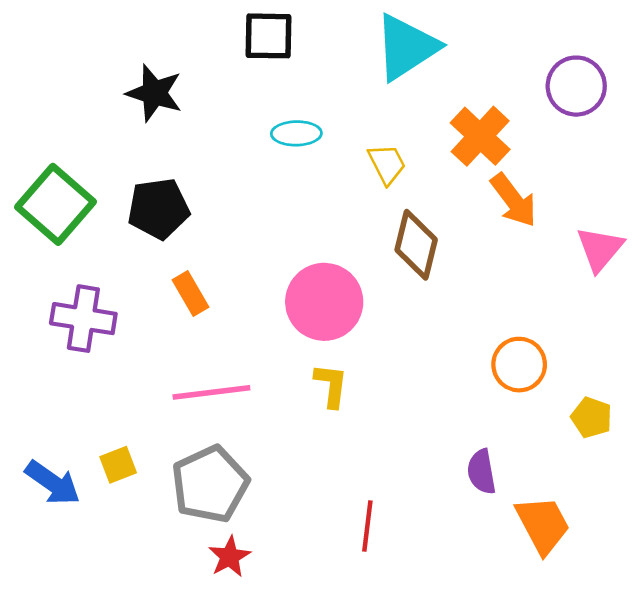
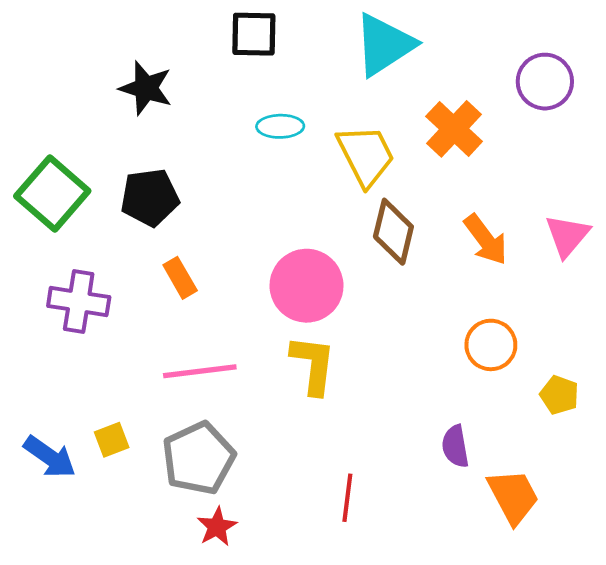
yellow trapezoid: (387, 164) -> (366, 155), size x1.6
orange arrow: (514, 200) -> (486, 240), moved
yellow L-shape: (331, 385) -> (313, 365), size x1.4

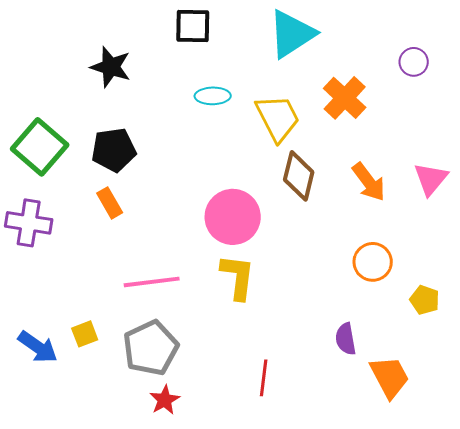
purple circle: (545, 82) -> (414, 62), size x0.7
orange rectangle: (180, 278) -> (110, 203), moved
purple cross: (79, 301) -> (29, 223), moved

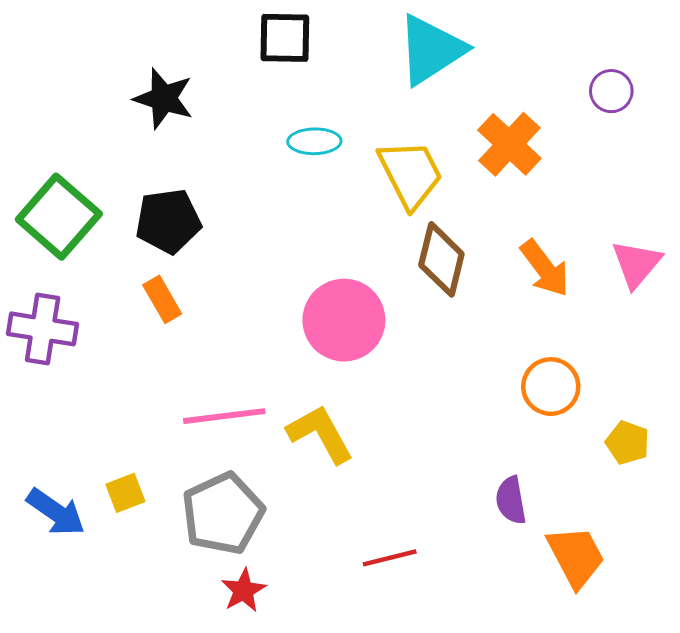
yellow L-shape: (238, 277) -> (320, 434), moved, turned -36
red line: (264, 378) -> (390, 558), turned 69

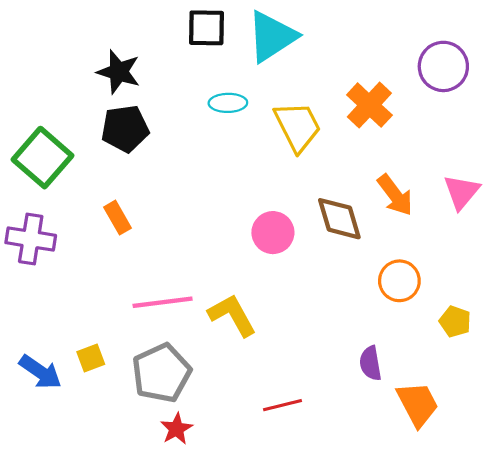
cyan triangle: (431, 50) -> (272, 36), moved
purple circle: (611, 91) -> (443, 66), size x1.6
black pentagon: (168, 221) -> (125, 129), moved
brown diamond: (441, 259) -> (339, 219), moved, turned -30
pink circle: (344, 320) -> (273, 233), moved, size x0.7

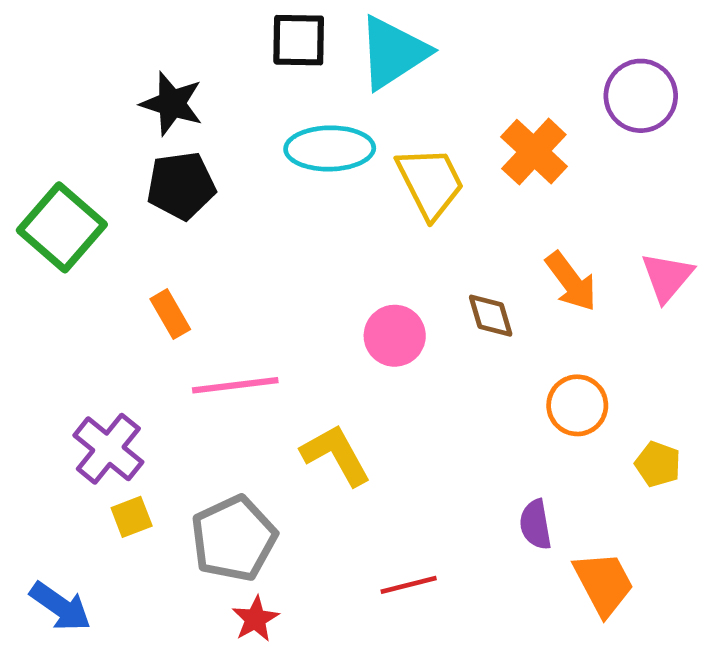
cyan ellipse: (228, 103) -> (330, 148), size x1.6
brown diamond: (339, 219) -> (491, 316), size x0.7
purple cross: (31, 239) -> (108, 449), moved, turned 30
pink line: (163, 302) -> (235, 385), moved
blue arrow: (40, 372) -> (60, 607), moved

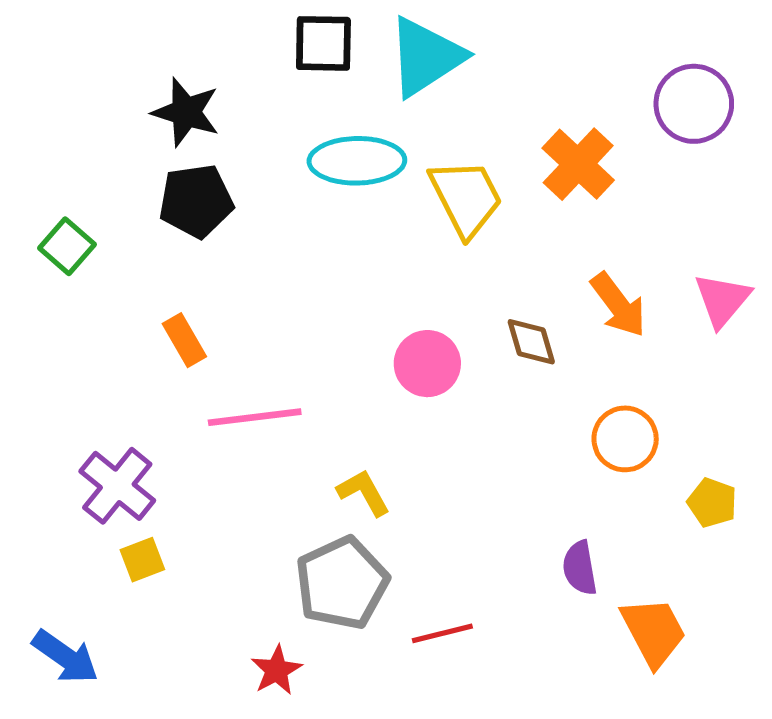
green square: (62, 227) -> (67, 246), size x0.6
yellow L-shape: (336, 455) -> (364, 493), size x0.7
gray pentagon: (234, 538) -> (342, 583), moved

